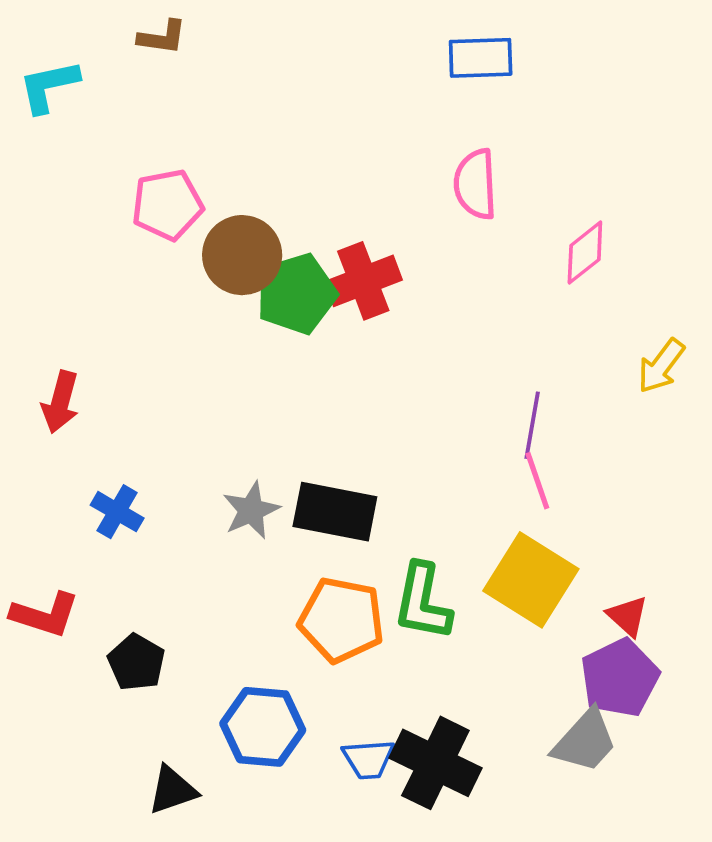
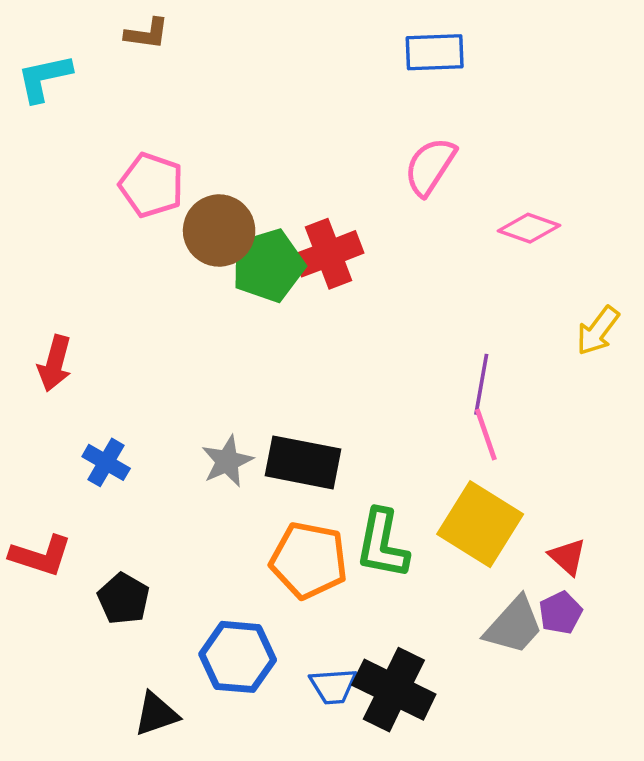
pink semicircle: (475, 184) -> (430, 166), turned 36
pink pentagon: (167, 205) -> (151, 185), turned 30
pink diamond: (585, 253) -> (529, 228), turned 58
purple pentagon: (620, 678) -> (560, 613), size x0.6
gray trapezoid: (585, 741) -> (514, 626), moved

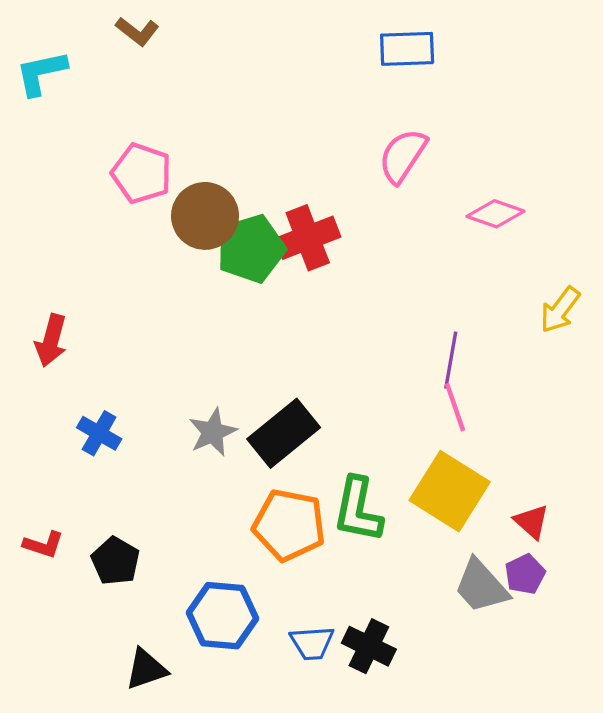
brown L-shape: (147, 34) -> (137, 31), turned 30
black rectangle: (303, 462) -> (284, 433), turned -50
red L-shape: (41, 556) -> (43, 545), moved, size x0.7
gray trapezoid: (514, 626) -> (481, 586), turned 96
black cross: (394, 690) -> (369, 646), size x0.7

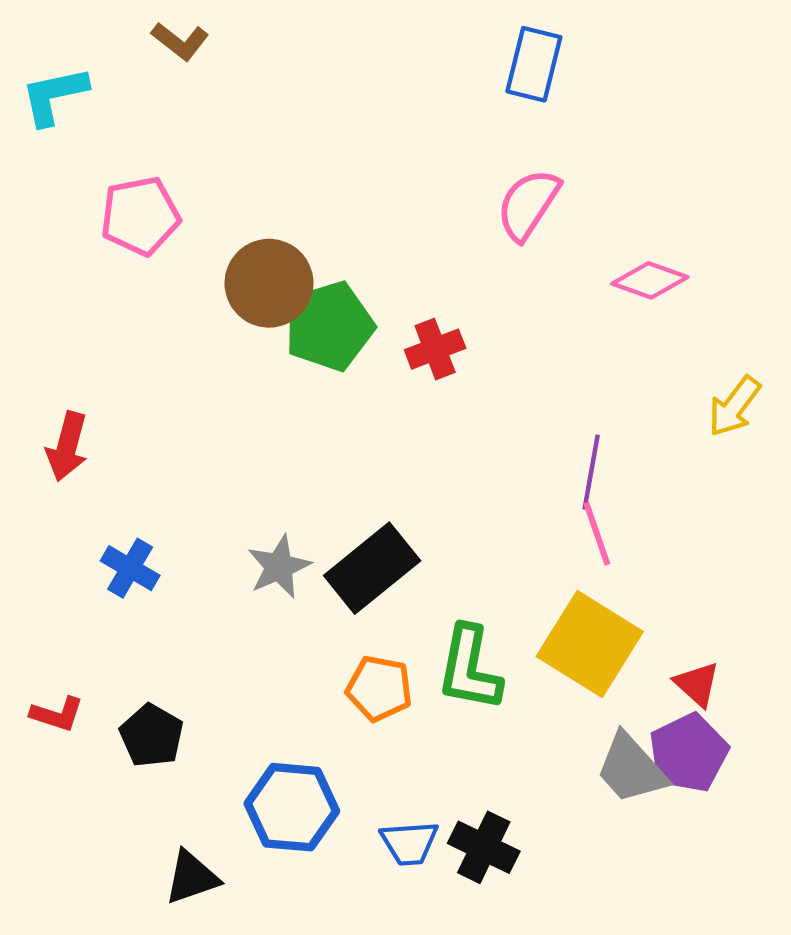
blue rectangle: (407, 49) -> (534, 64), turned -74
pink pentagon: (142, 173) -> (140, 216), moved, turned -30
red cross: (308, 238) -> (435, 349), moved, size x0.7
orange pentagon: (289, 525) -> (379, 688), size x0.7
purple pentagon: (525, 574) -> (688, 753), size x1.5

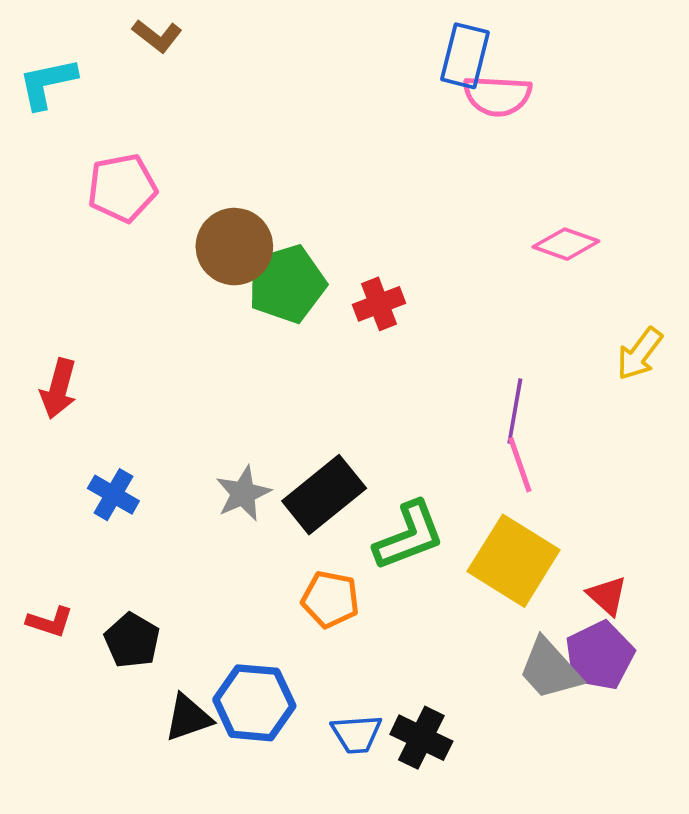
pink semicircle: (528, 204) -> (497, 96), moved, turned -120
green L-shape: (469, 668) -> (409, 536), moved, turned -122
black triangle: (192, 877) -> (188, 718), moved

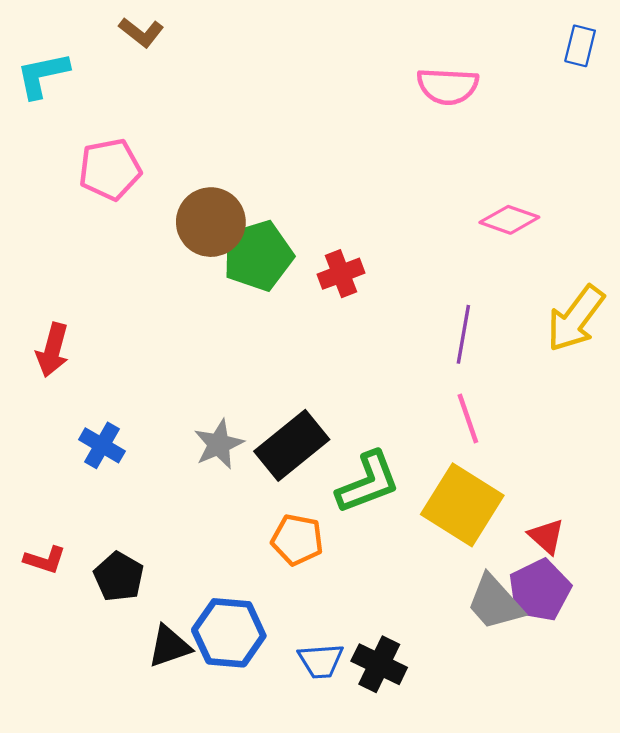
blue rectangle: (465, 56) -> (580, 46), moved, size x0.7
yellow arrow: (640, 354) -> (576, 319), size x1.4
purple line: (515, 411) -> (463, 334), moved

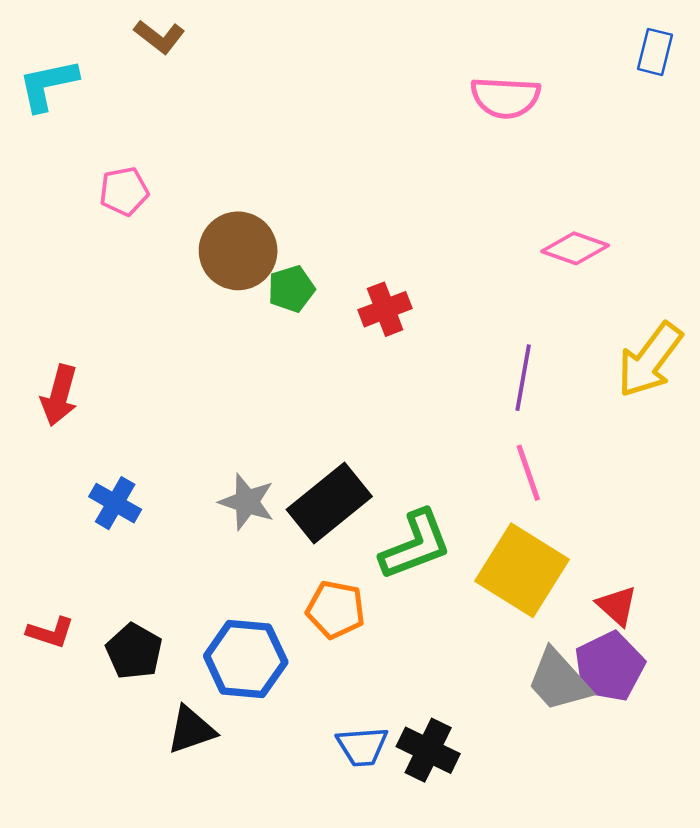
pink pentagon: (110, 169) -> (124, 191), size x0.7
green pentagon: (258, 256) -> (291, 289), size x0.6
gray star: (219, 444) -> (247, 502), turned -30
blue hexagon: (229, 633) -> (246, 659), moved

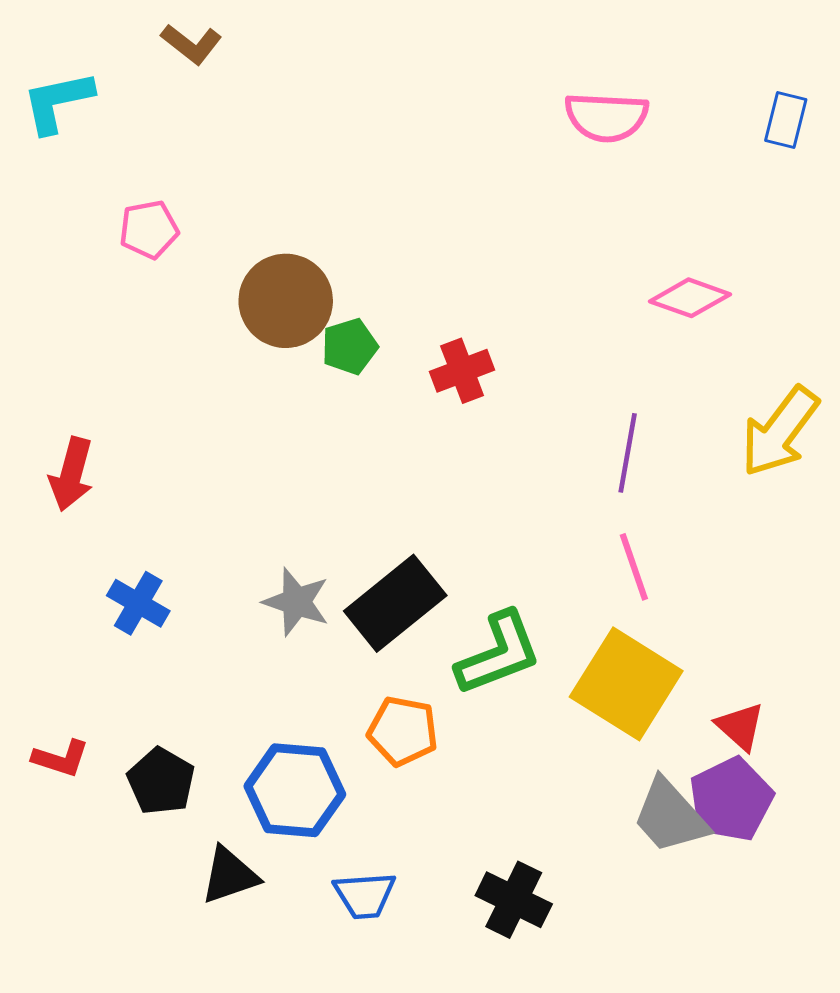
blue rectangle: (655, 52) -> (786, 120), moved
blue trapezoid: (362, 746) -> (365, 895), moved

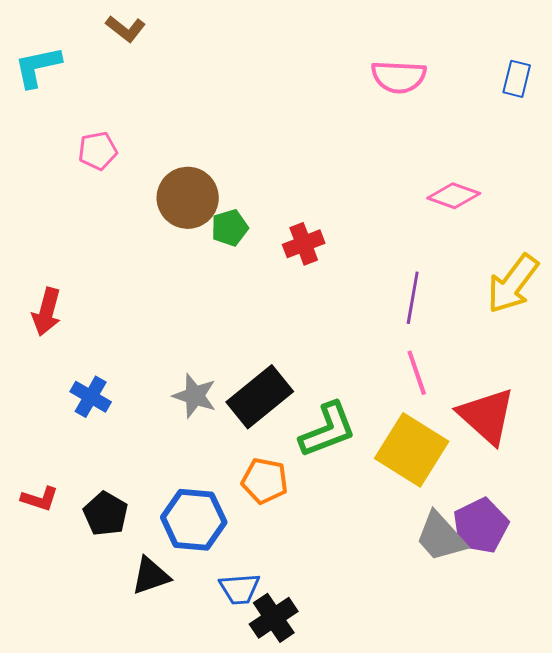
red triangle: (740, 726) -> (487, 416), moved, size x1.8
black cross: (514, 900) -> (274, 618), moved, turned 30

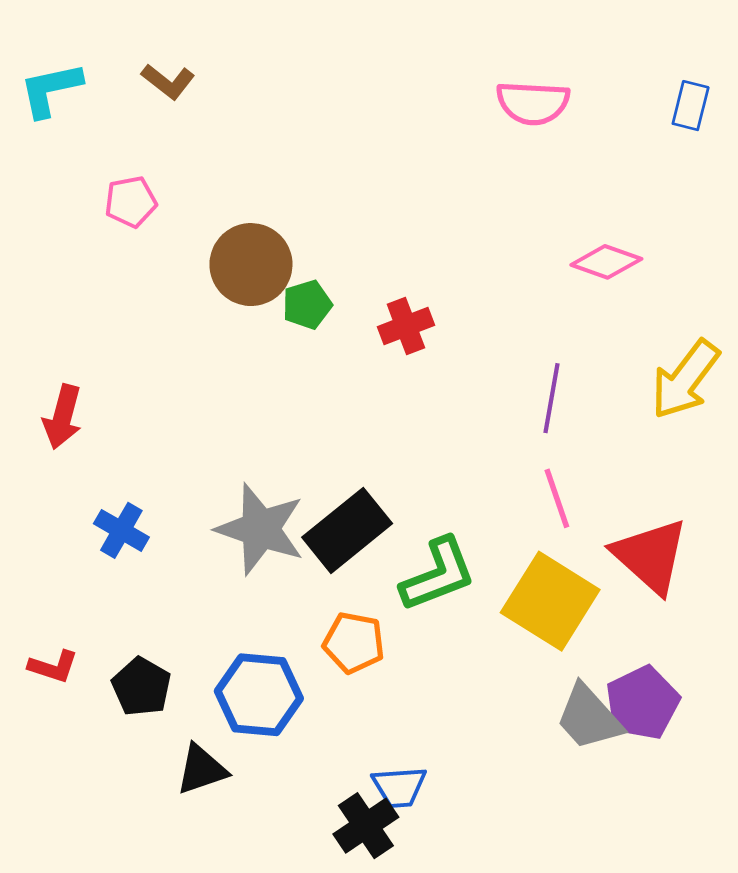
brown L-shape: (126, 29) -> (168, 81), moved
gray star: (195, 396) -> (260, 529), size x1.5
blue trapezoid: (240, 589) -> (399, 787), moved

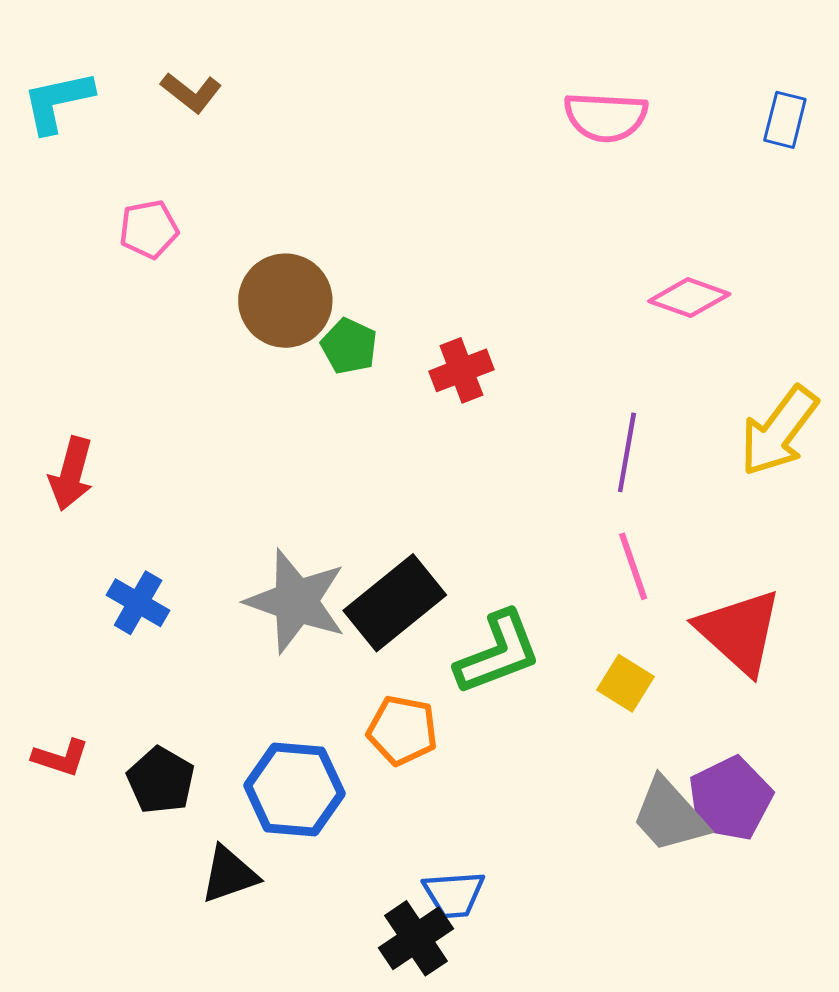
green pentagon: (307, 305) -> (349, 346), turned -30
yellow square: (550, 601) -> (625, 683), size x0.5

